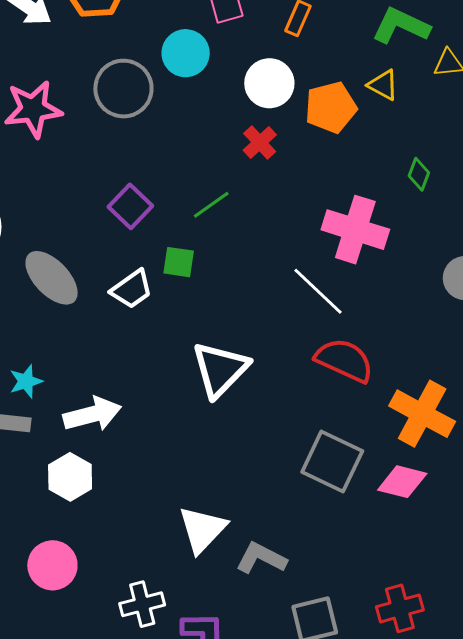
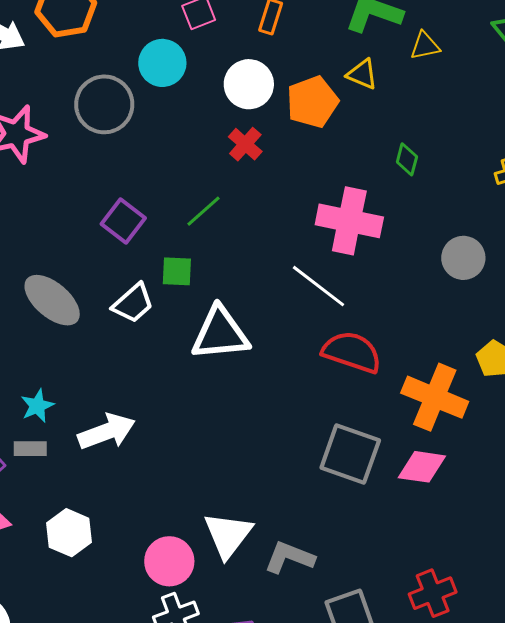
white triangle: (220, 369) -> (220, 334), moved, turned 46
white hexagon: (70, 477) -> (69, 533), moved
pink circle: (52, 565) -> (169, 561), moved

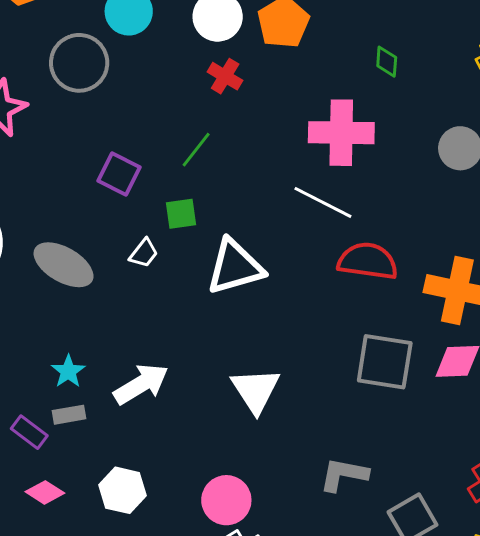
white trapezoid: (133, 303) -> (144, 253), size x0.7
white triangle: (228, 535) -> (256, 390), moved

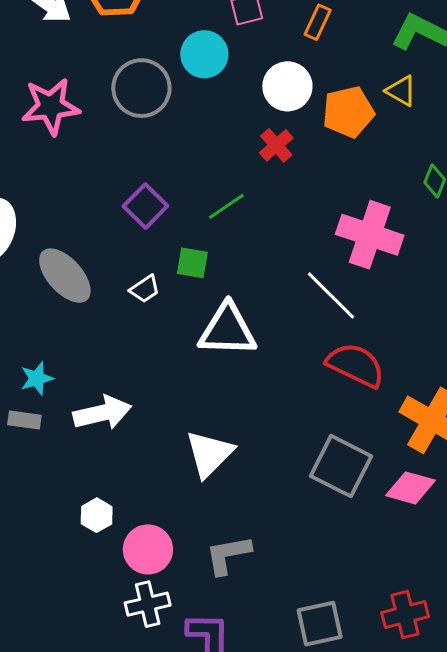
gray L-shape: (344, 474) -> (228, 555), moved, turned -39
white hexagon: (123, 490) -> (97, 515), moved, size x0.7

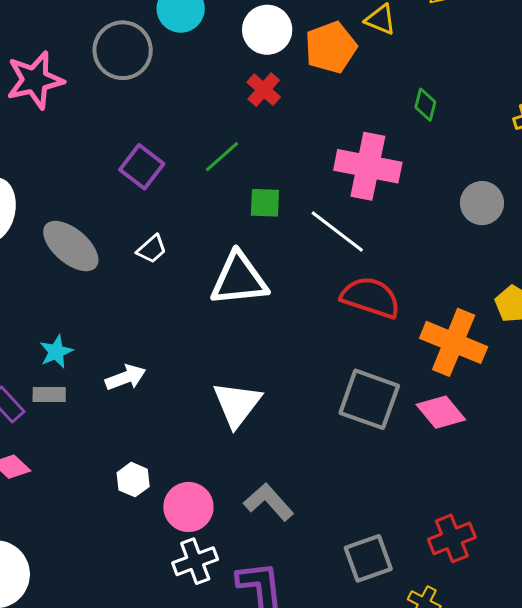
green square: (192, 263) -> (265, 203), moved
white arrow: (102, 413) -> (126, 377), size x0.7
pink diamond: (410, 488) -> (441, 412), turned 42
gray L-shape: (228, 555) -> (269, 502), turned 66

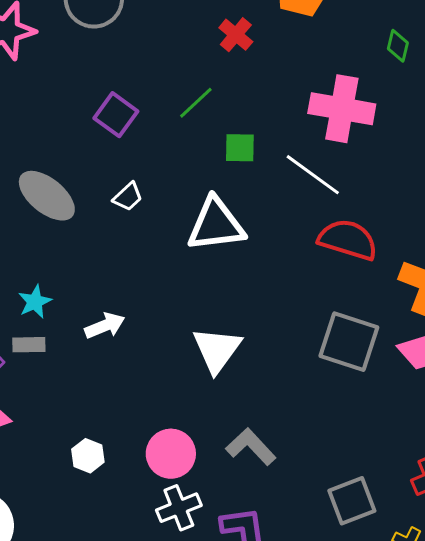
white hexagon: (133, 480) -> (88, 456), moved

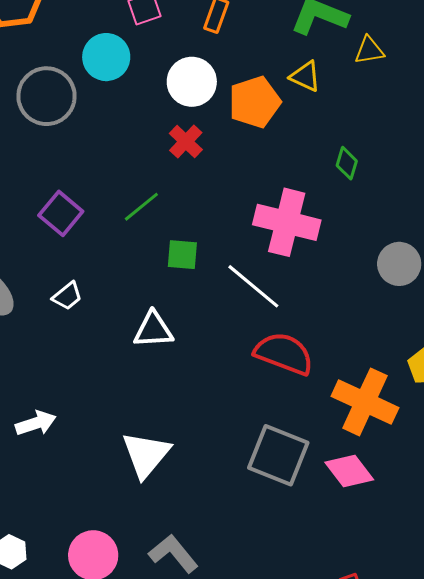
white triangle: (216, 225) -> (153, 330), size x0.7

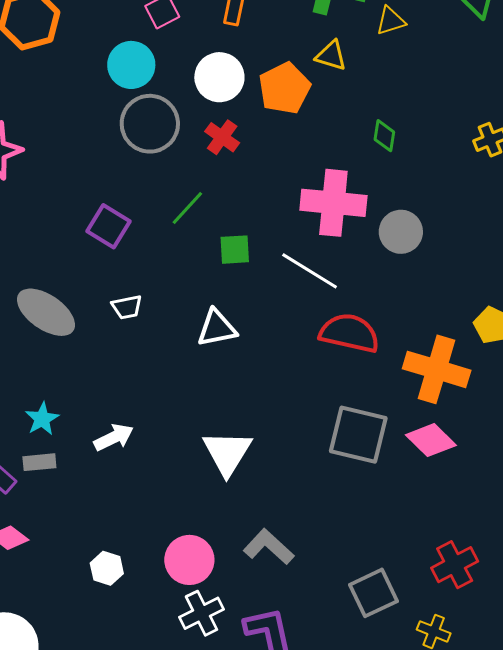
gray circle: (46, 96) -> (150, 124), moved
gray circle: (399, 264) -> (401, 232), moved
white trapezoid: (67, 296) -> (127, 307), turned 36

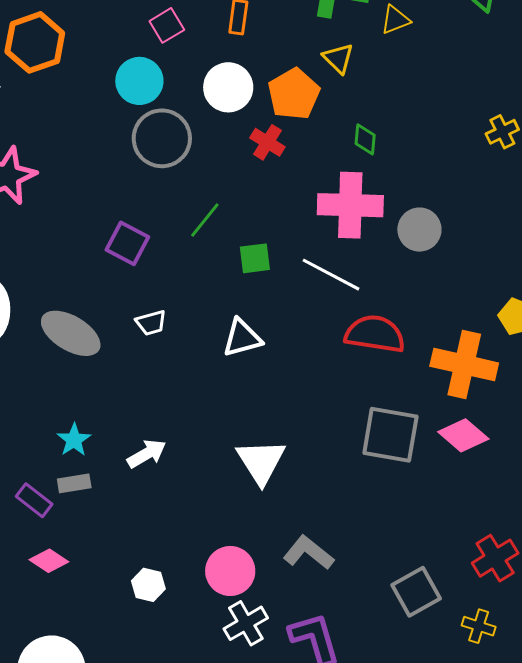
yellow triangle: (331, 56) -> (338, 58), turned 32
green diamond: (384, 136) -> (365, 139), moved
red cross: (222, 137) -> (267, 142), moved

